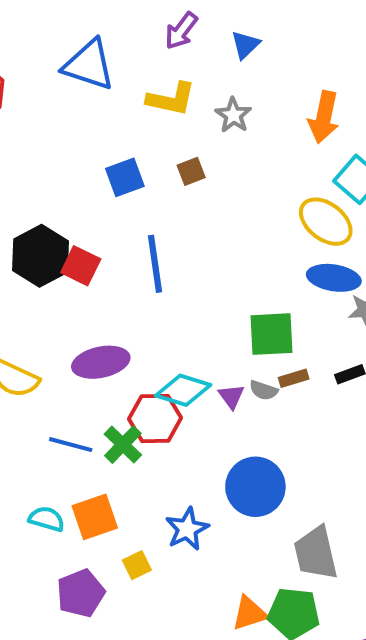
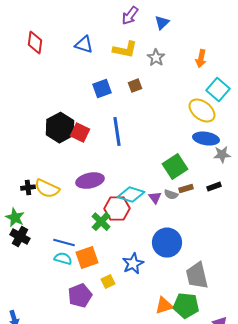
blue triangle: (89, 65) -> (84, 45), moved, size x0.7
orange arrow: (324, 117) -> (201, 59), size x0.7
green square: (272, 334) -> (175, 167), turned -30
blue line: (71, 445) -> (64, 243), moved

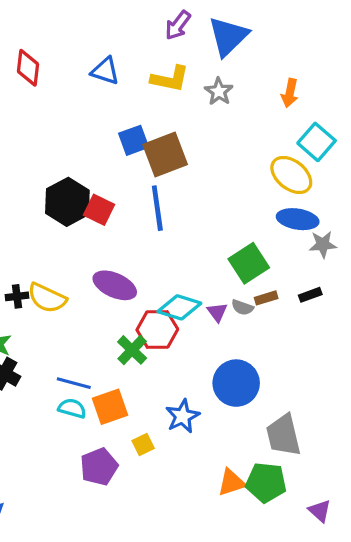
blue triangle: (162, 23) -> (228, 36), size x1.8
brown square: (135, 86) -> (165, 154), moved, size x2.0
purple ellipse: (90, 181) -> (115, 285), turned 36

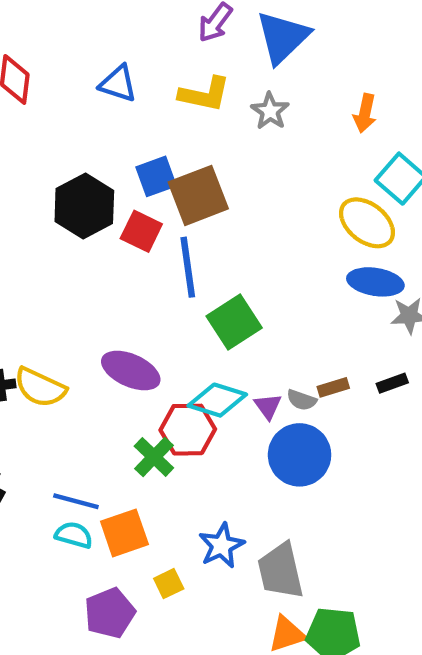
black hexagon: (67, 202) -> (84, 206), moved
red square: (99, 210) -> (141, 231), moved
green square: (249, 263) -> (234, 322), moved
blue circle: (236, 383) -> (300, 455), moved
gray trapezoid: (283, 435) -> (281, 571), moved

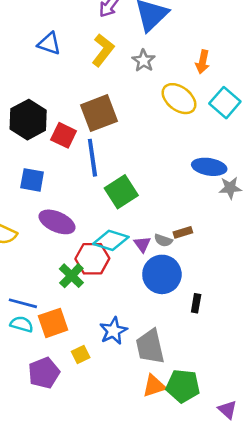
yellow L-shape: (205, 94) -> (103, 50), turned -64
blue square: (156, 176) -> (32, 180), moved, turned 30
yellow ellipse: (367, 223) -> (179, 99), moved
black rectangle: (392, 383) -> (196, 303), moved, turned -60

